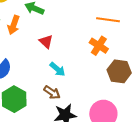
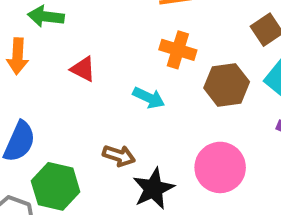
cyan arrow: (57, 69) -> (149, 98), moved

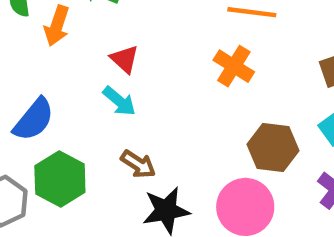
brown hexagon: (227, 85) -> (273, 147), moved
cyan arrow: (149, 98) -> (119, 101), moved

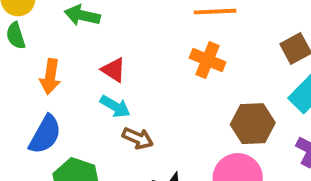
orange arrow: (57, 26) -> (50, 77), moved
brown arrow: (138, 164) -> (138, 138), moved

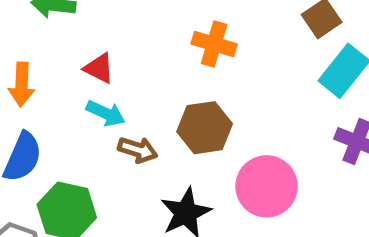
brown hexagon: (253, 124) -> (205, 128), moved

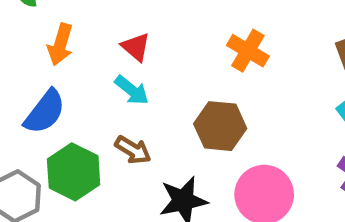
brown arrow: (138, 150) -> (133, 150), moved

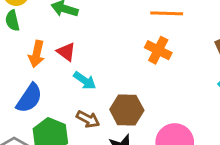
red triangle: (136, 47) -> (66, 52), moved
brown hexagon: (220, 126) -> (127, 110), moved

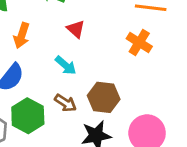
red triangle: (66, 52) -> (76, 29), moved

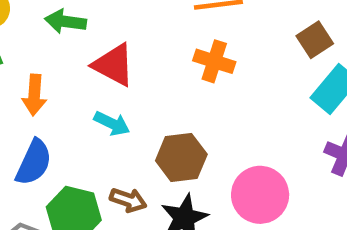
red triangle: (76, 29) -> (114, 65), size x1.5
brown arrow: (65, 103) -> (128, 200), moved

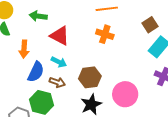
blue semicircle: (34, 162) -> (36, 72), moved
brown arrow: (128, 200) -> (57, 82), moved

